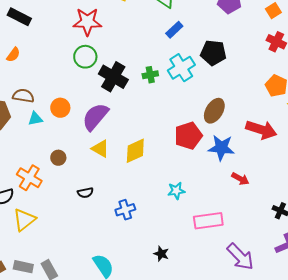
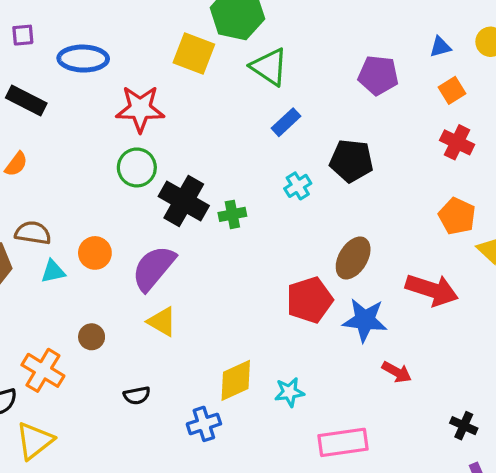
cyan cross: (181, 68) -> (298, 186), size x0.6
green cross: (150, 75) -> (232, 214), moved
yellow diamond: (135, 151) -> (236, 380), moved

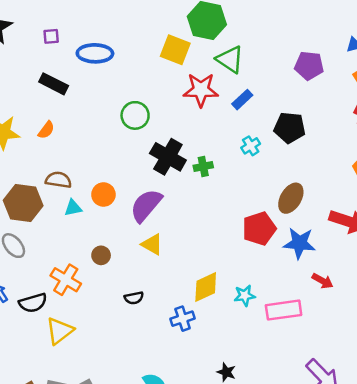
red star: (140, 109) -> (201, 90), moved
green circle: (137, 167) -> (135, 115), moved
pink rectangle: (343, 442) -> (284, 310), moved

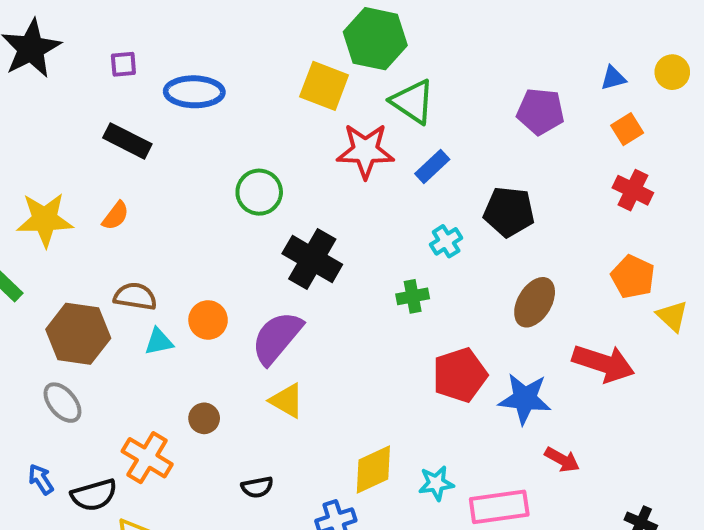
green cross: (203, 167) -> (413, 296), moved
brown ellipse: (291, 198) -> (535, 302), moved

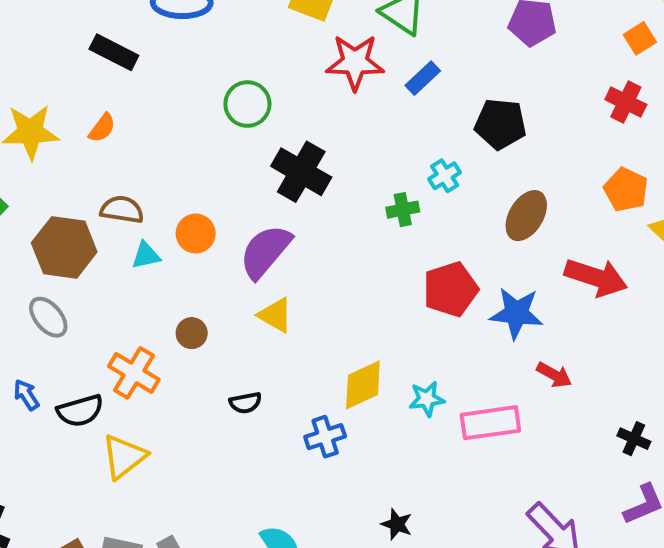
orange square: (627, 129) -> (640, 38), moved
cyan cross: (446, 241) -> (445, 176), moved

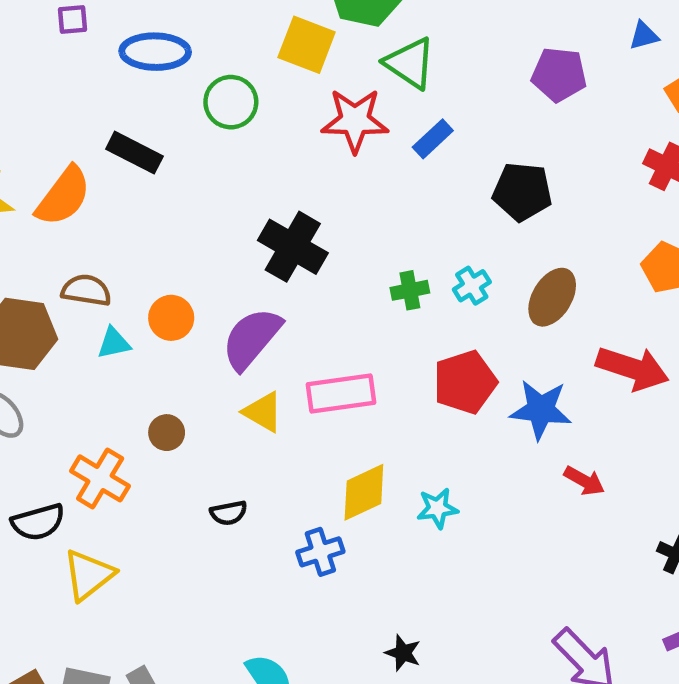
black rectangle: (114, 52) -> (134, 153), moved
green circle: (247, 104) -> (231, 102), moved
orange semicircle: (102, 128) -> (63, 196), size x1.8
cyan cross: (445, 176) -> (472, 286), moved
pink rectangle: (490, 423) -> (341, 394), moved

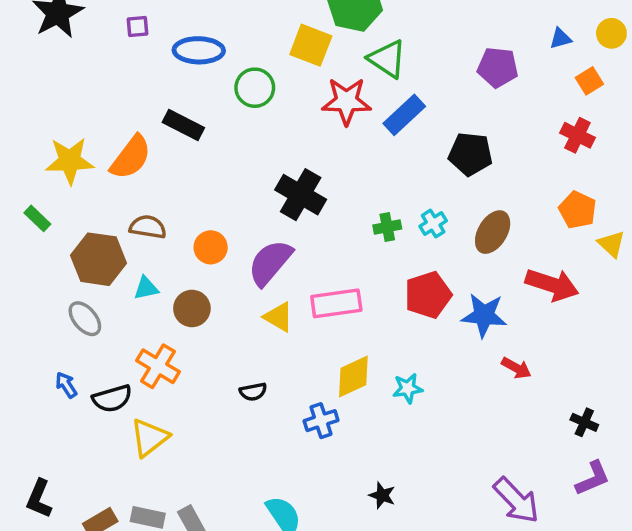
blue rectangle: (433, 139) -> (404, 115), size x1.4
cyan triangle: (114, 343) -> (146, 288), moved
brown circle: (167, 433) -> (192, 308), moved, size x1.4

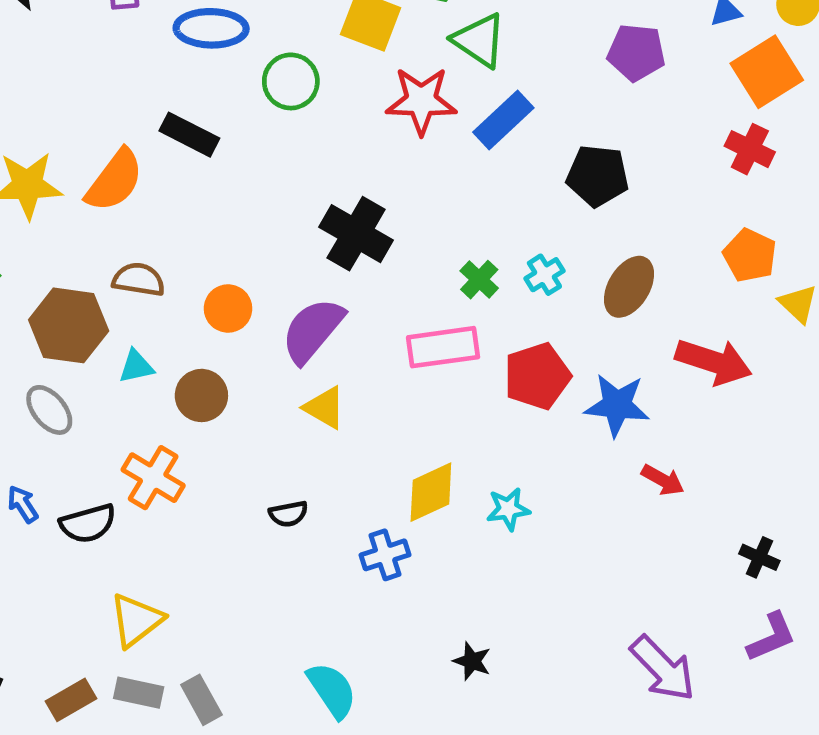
orange square: (589, 81) -> (767, 72), size x1.8
green cross: (387, 227) -> (479, 280), turned -36
pink rectangle: (336, 303) -> (443, 347), moved
yellow triangle: (149, 438) -> (136, 620), moved

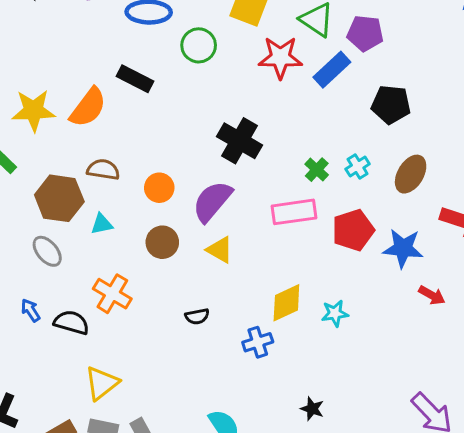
purple pentagon: (636, 52) -> (365, 33), moved
brown circle: (201, 395) -> (162, 242), moved
black semicircle: (88, 523) -> (71, 322), turned -148

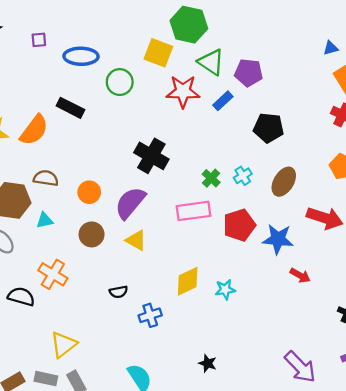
blue rectangle: (332, 70) -> (223, 101), size x0.7
blue cross: (258, 342) -> (150, 315), moved
yellow triangle: (102, 383) -> (63, 345), moved

